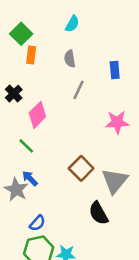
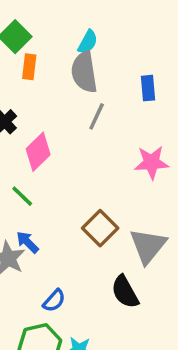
cyan semicircle: (72, 24) -> (88, 42), moved
gray semicircle: (70, 59) -> (84, 72), size x1.6
blue semicircle: (37, 223) -> (54, 301), moved

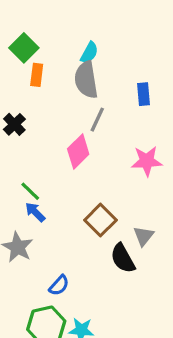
pink diamond: (38, 152) -> (78, 151), moved
blue arrow: (27, 242) -> (35, 212), moved
gray triangle: (148, 246) -> (144, 236), size x0.6
black semicircle: (125, 292) -> (123, 258), moved

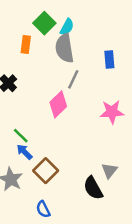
green square: (24, 48) -> (44, 23), moved
brown square: (100, 220) -> (46, 171), moved
blue semicircle: (59, 285) -> (43, 209), turned 112

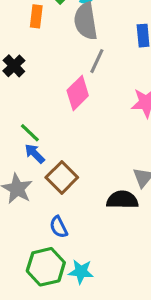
black semicircle: (93, 188) -> (122, 200), turned 120

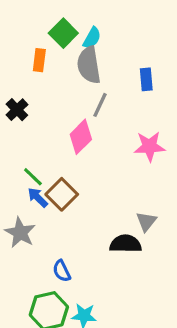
brown square: (62, 177) -> (62, 194), moved

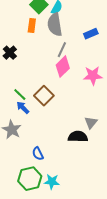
orange rectangle: (39, 60) -> (32, 26), moved
blue rectangle: (146, 79) -> (91, 34), turned 72
pink diamond: (81, 137) -> (63, 67), moved
brown square: (62, 194) -> (44, 96), moved

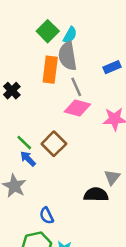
orange rectangle: (32, 26) -> (50, 70), moved, size x1.5
gray line: (62, 50) -> (76, 87), turned -49
pink diamond: (63, 67) -> (77, 108), turned 60

